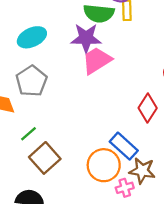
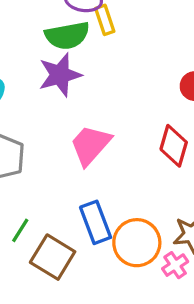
pink trapezoid: (97, 60) -> (90, 145), moved
blue rectangle: (124, 146) -> (96, 222), moved, turned 44

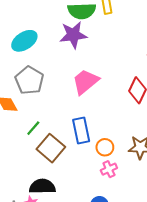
orange circle: (137, 243) -> (105, 147), size x0.6
pink cross: (175, 265) -> (109, 169), moved

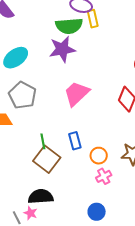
green line: (33, 128) -> (43, 141), moved, turned -49
blue rectangle: (81, 131) -> (75, 141), size x0.7

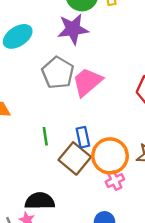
gray pentagon: (23, 95) -> (58, 73), moved
orange circle: (99, 156) -> (110, 156), size x1.8
brown square: (47, 159) -> (75, 158), moved

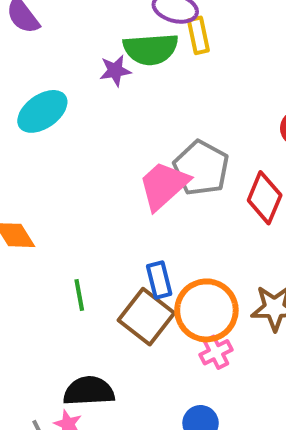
purple star: (73, 29) -> (115, 71), moved, size x0.6
gray pentagon: (58, 73) -> (201, 168), moved
green line: (45, 136) -> (79, 295), moved

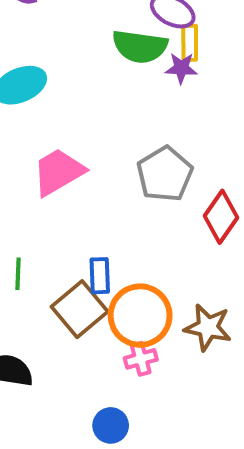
purple star: (115, 71) -> (181, 68), moved
pink trapezoid: (164, 185) -> (58, 172), moved

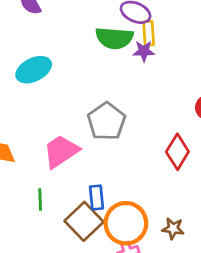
pink trapezoid: (58, 172) -> (61, 151), moved
gray pentagon: (165, 174) -> (106, 121), moved
brown star: (208, 327) -> (173, 229), size x0.7

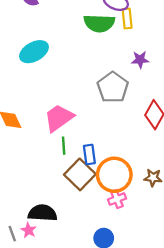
purple star: (144, 51) -> (140, 60), moved
gray pentagon: (106, 121) -> (113, 87), moved
green line: (40, 200) -> (64, 146), moved

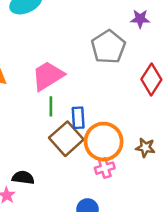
black semicircle: (43, 213) -> (23, 178), size x0.7

